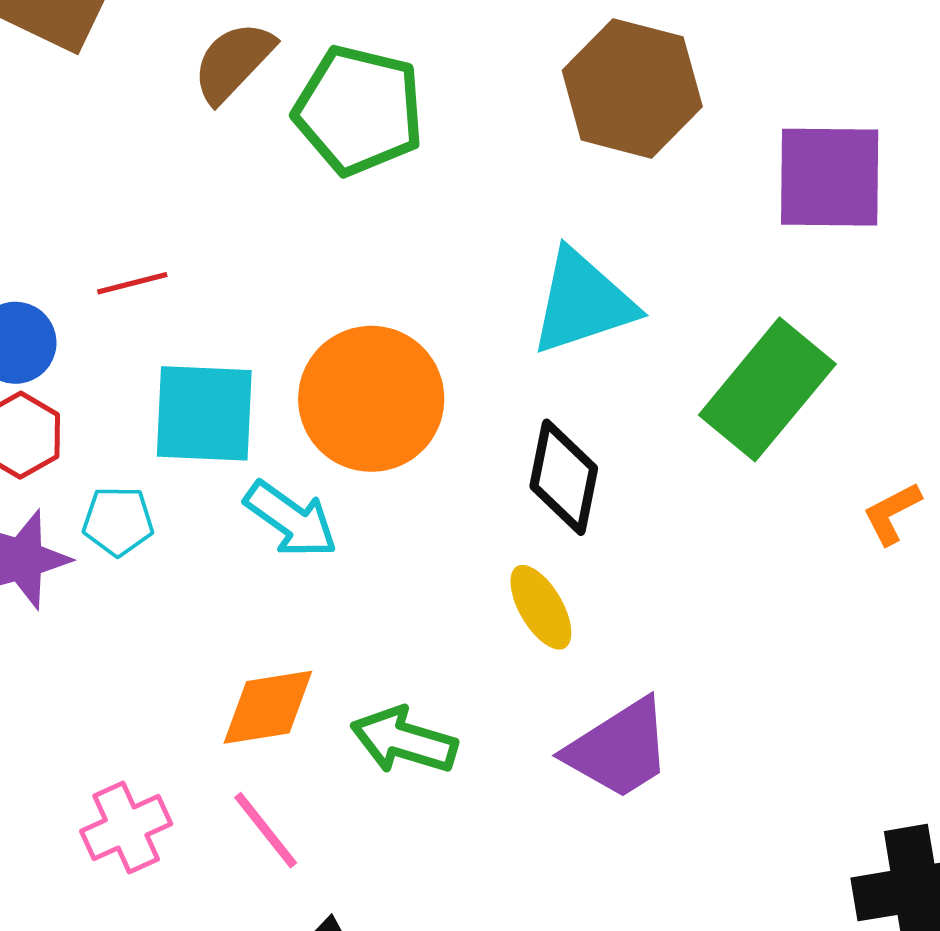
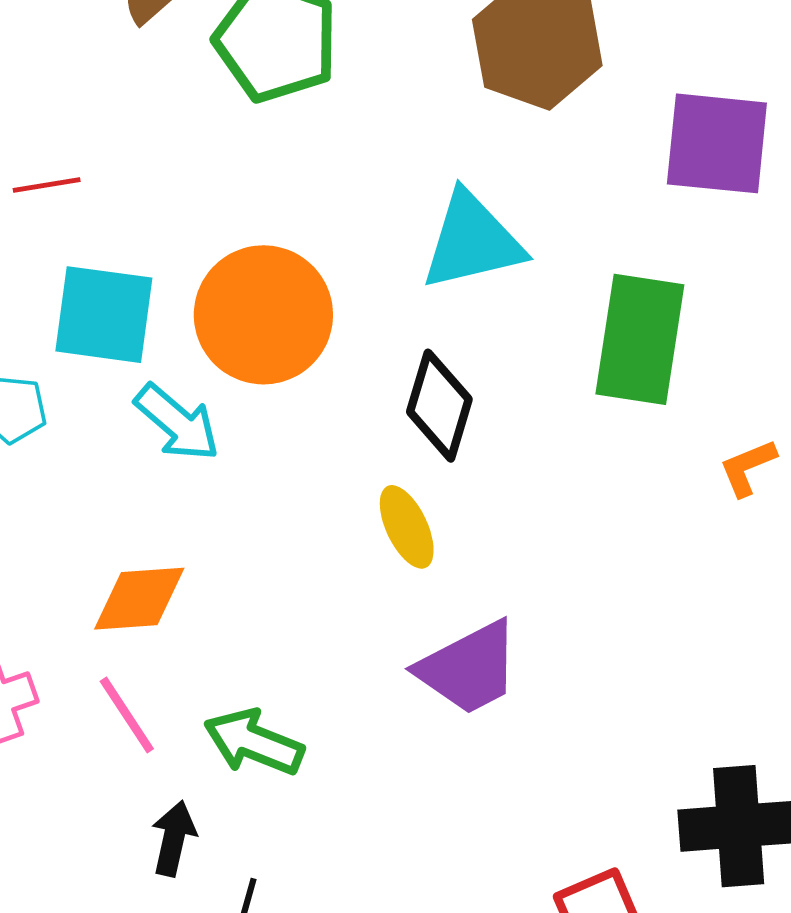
green rectangle: (767, 389) -> (640, 339), turned -36
green arrow: (404, 740) -> (254, 742), moved

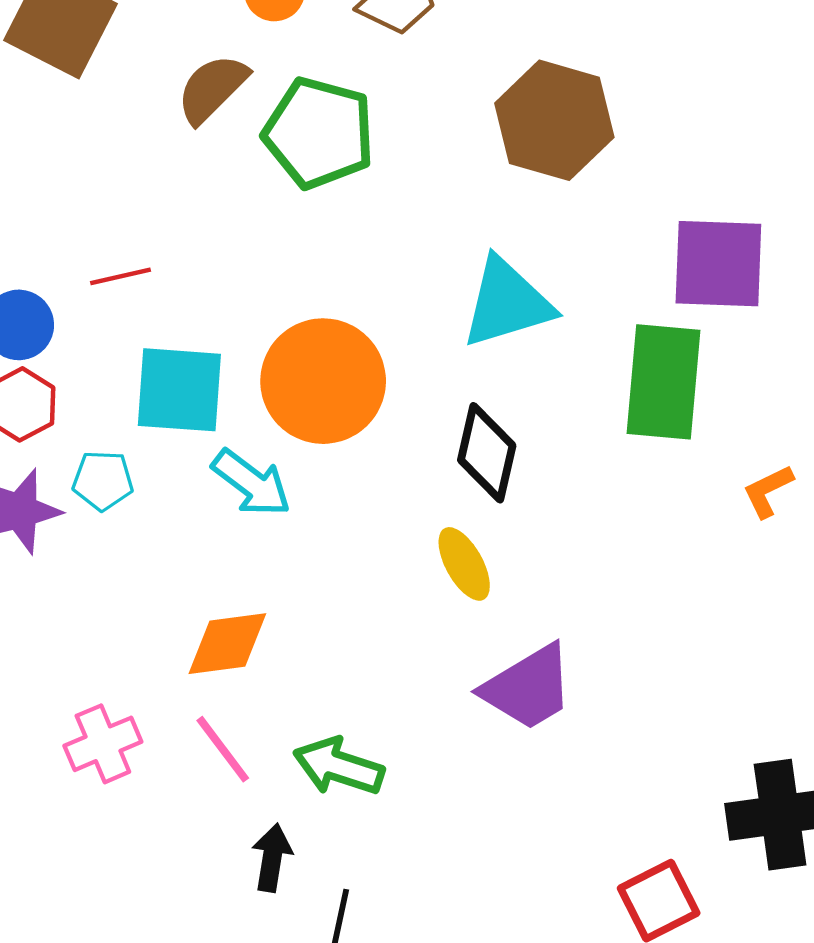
purple square: (717, 143) -> (718, 264), moved

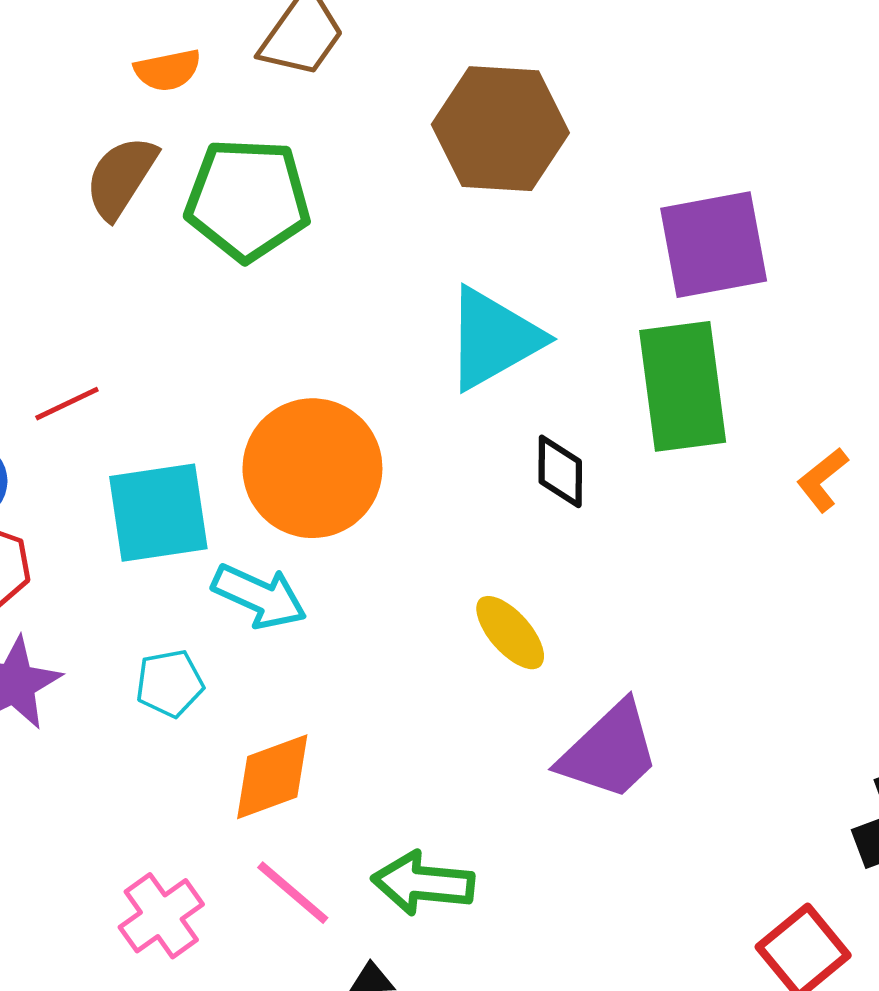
black diamond: (487, 453) -> (560, 471), moved, size x0.7
cyan pentagon: (103, 480) -> (170, 683), moved

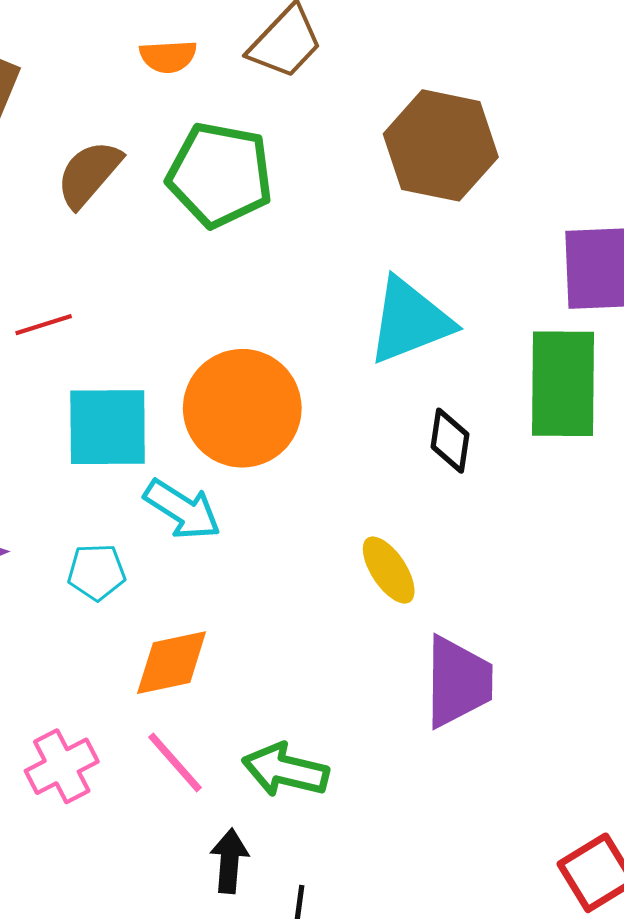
brown semicircle: (121, 177) -> (89, 174), moved
purple trapezoid: (610, 751) -> (458, 682), turned -54

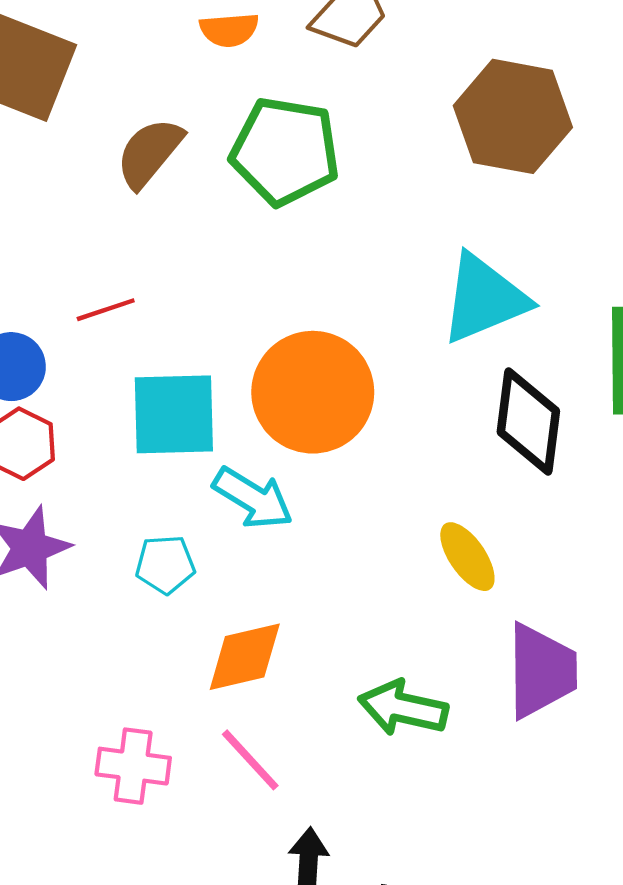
black diamond: (450, 441) -> (528, 422), size x1.6
pink cross: (62, 766) -> (133, 766), turned 36
green arrow: (285, 770) -> (403, 708), moved

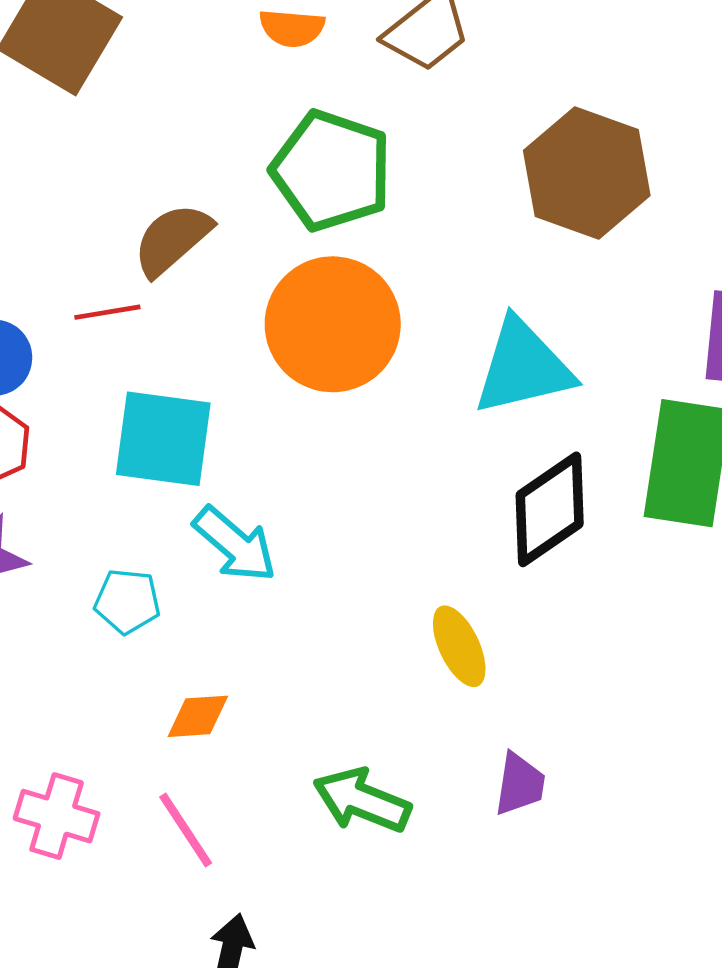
brown semicircle: (149, 153) -> (172, 239), moved
orange circle: (313, 392) -> (333, 324), moved
black diamond: (528, 422) -> (550, 509), turned 39
orange diamond: (245, 657) -> (198, 716), size x0.7
purple trapezoid: (541, 671) -> (520, 784), size x0.6

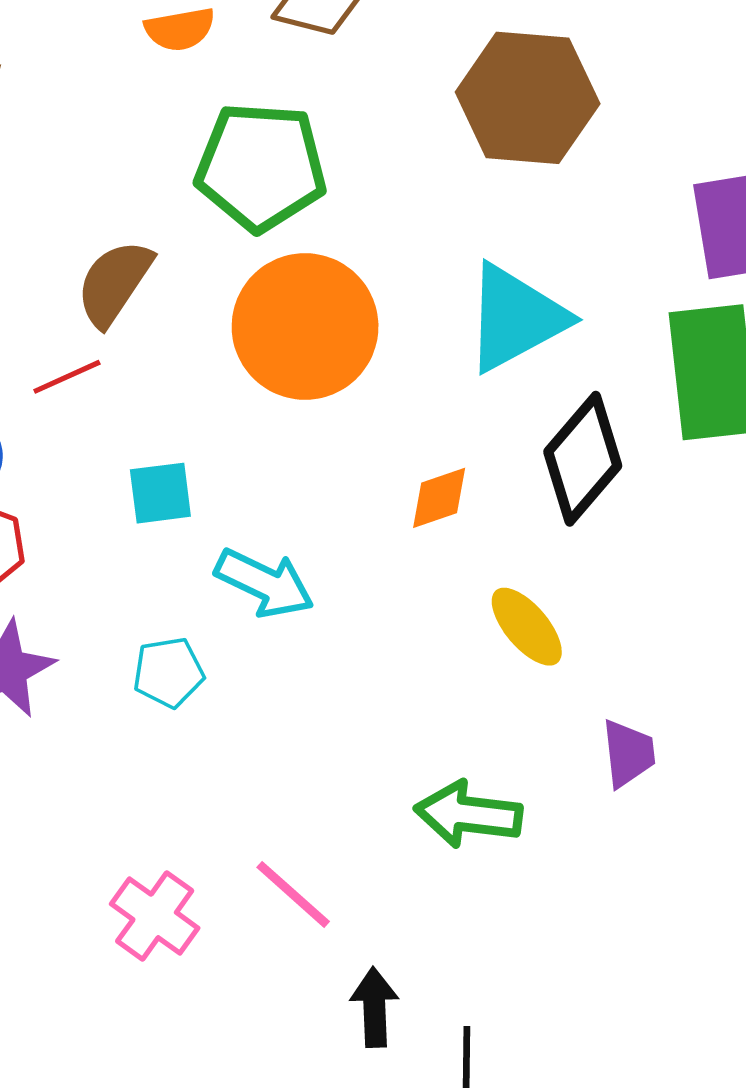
cyan square: (163, 439) -> (160, 493), size x0.6
orange diamond: (198, 716) -> (439, 498), moved
pink cross: (57, 816) -> (155, 916), turned 34

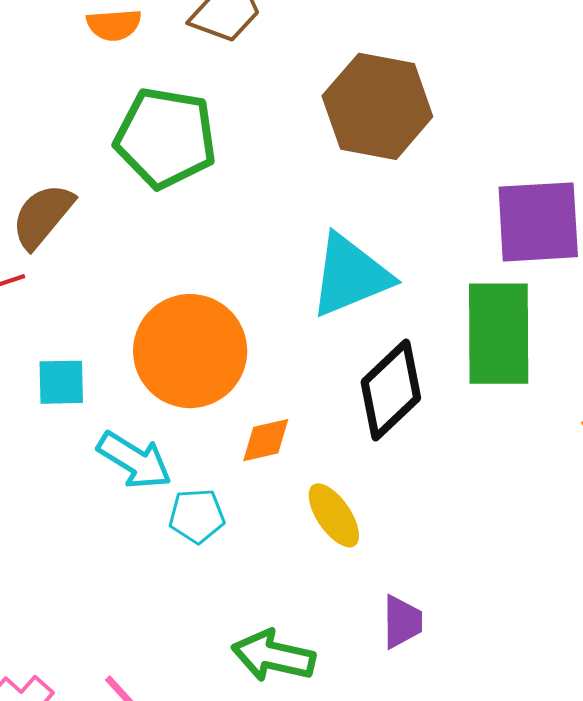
orange circle: (305, 327) -> (190, 351), moved
orange diamond: (439, 498) -> (266, 440), moved
cyan pentagon: (168, 672) -> (197, 516), moved

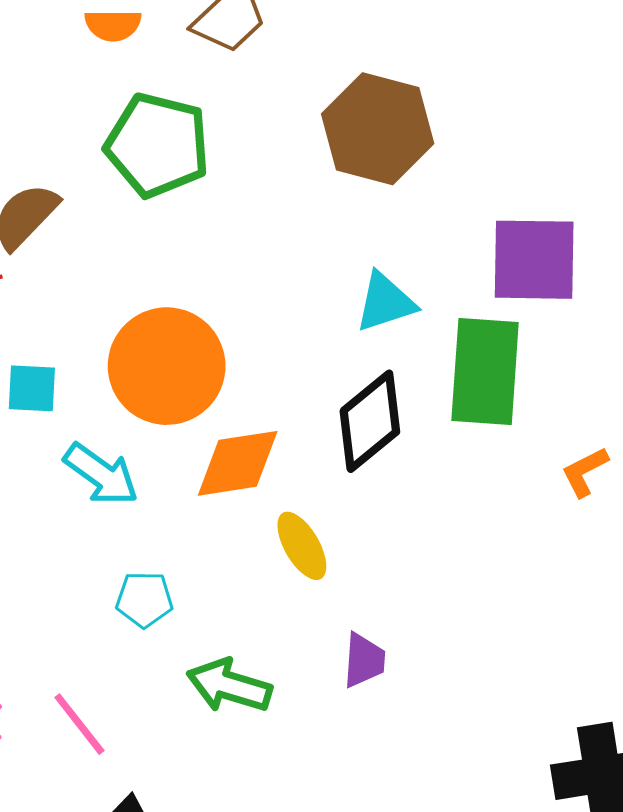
cyan triangle: (350, 276) -> (385, 302), moved, size x0.7
orange diamond: (266, 440) -> (238, 463), size x1.6
cyan pentagon: (197, 516) -> (144, 599), moved

